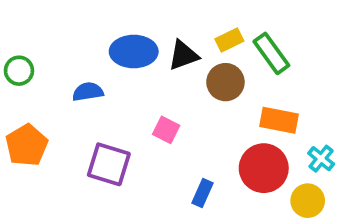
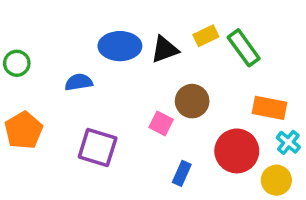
brown circle: (225, 82) -> (192, 101), moved
orange rectangle: (279, 120) -> (269, 108), moved
pink square: (166, 130) -> (161, 123), moved

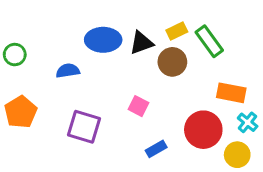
brown circle: (192, 101) -> (172, 62), moved
blue rectangle: (182, 173) -> (156, 149), turned 36

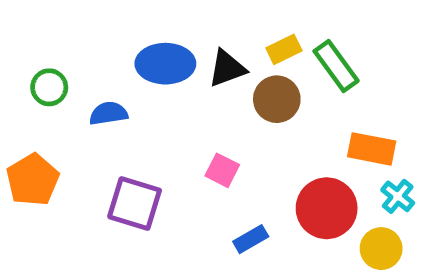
green circle: (15, 55) -> (49, 87), moved

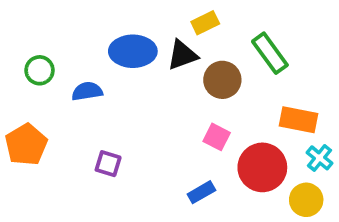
yellow rectangle: (284, 49) -> (205, 23), moved
pink square: (222, 170) -> (217, 137), moved
purple square: (135, 204) -> (108, 164), size x0.6

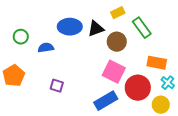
yellow rectangle: (205, 23) -> (118, 13), moved
pink square: (217, 137) -> (114, 72), size x1.6
blue rectangle: (201, 192) -> (106, 101), size x1.6

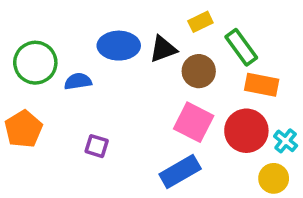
green circle: (21, 37) -> (35, 63), size x1.6
orange rectangle: (157, 63) -> (262, 85), moved
red circle: (138, 88) -> (246, 131), moved

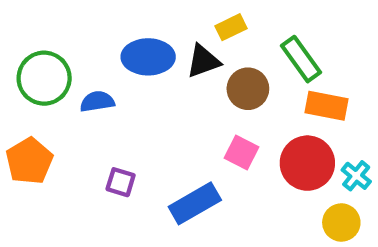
yellow rectangle: (200, 22) -> (231, 27), moved
pink square: (194, 122) -> (242, 152), size x0.7
blue rectangle: (180, 172) -> (195, 203), moved

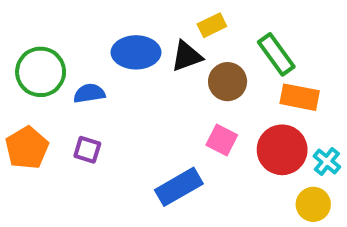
purple square: (121, 182) -> (87, 150), moved

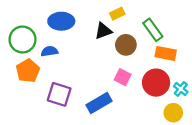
blue ellipse: (136, 52) -> (61, 21), moved
orange pentagon: (27, 148) -> (28, 71), moved
purple square: (87, 150) -> (59, 94), moved, size x1.6

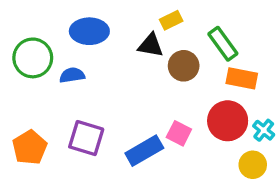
black triangle: (103, 31) -> (151, 45), turned 30
orange pentagon: (28, 71) -> (30, 147), moved
pink square: (123, 77) -> (179, 133), moved

